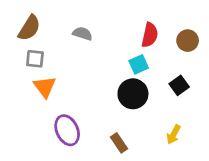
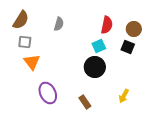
gray semicircle: (83, 34) -> (59, 24), turned 88
black square: (179, 85) -> (128, 47), moved, turned -32

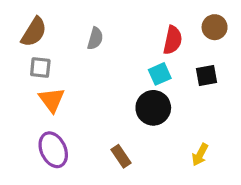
brown circle: (134, 29) -> (215, 27), moved
black square: (128, 47) -> (207, 76), turned -32
purple ellipse: (48, 93) -> (53, 150), moved
brown rectangle: (85, 102) -> (121, 156), moved

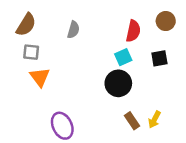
purple ellipse: (53, 150) -> (62, 126), moved
brown rectangle: (121, 156) -> (132, 121), moved

